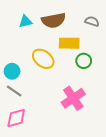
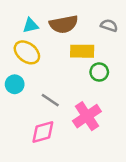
yellow ellipse: (43, 59) -> (27, 52), moved
gray line: (14, 91) -> (50, 100), moved
pink diamond: (16, 118) -> (43, 132), moved

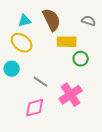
brown semicircle: (64, 24) -> (52, 20), turned -105

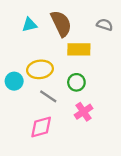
yellow ellipse: (22, 43) -> (40, 69), moved, turned -45
green circle: (81, 59) -> (76, 82), moved
pink cross: (71, 95) -> (83, 112), size x0.7

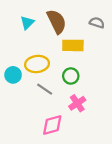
cyan triangle: (29, 25) -> (27, 23), turned -32
pink diamond: (41, 127) -> (52, 125), moved

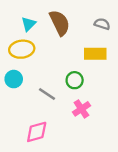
yellow rectangle: (73, 45) -> (95, 54), moved
yellow ellipse: (37, 64) -> (22, 49), moved
pink diamond: (52, 125) -> (37, 132), moved

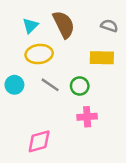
yellow ellipse: (22, 49) -> (39, 54), moved
gray line: (47, 94) -> (50, 85), moved
pink cross: (81, 109) -> (87, 117), turned 30

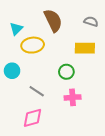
cyan triangle: (30, 26) -> (16, 29), moved
gray line: (50, 85) -> (37, 91), moved

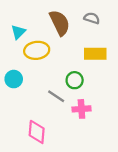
gray semicircle: (91, 22) -> (92, 18), moved
gray line: (37, 91) -> (56, 96), moved
pink diamond: (33, 118) -> (37, 132), turned -70

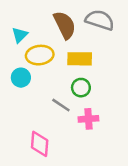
gray semicircle: (92, 18) -> (100, 20), size x1.6
yellow rectangle: (95, 54) -> (80, 59), moved
cyan circle: (14, 79) -> (21, 78), moved

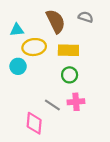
gray semicircle: (100, 20) -> (86, 17), size x0.6
cyan triangle: (20, 35) -> (17, 30), turned 40
gray line: (61, 105) -> (52, 105), moved

